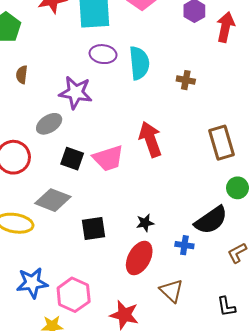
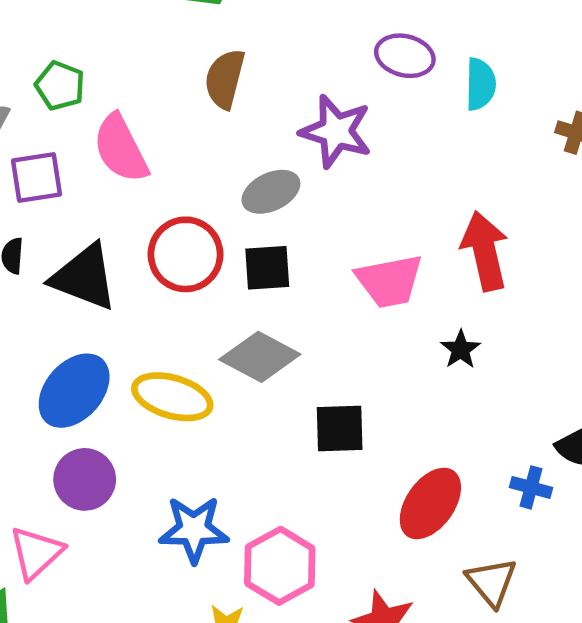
cyan semicircle: (139, 63) -> (480, 84), size x0.7
brown semicircle: (22, 75) -> (225, 79), size x1.5
black square: (72, 159) -> (267, 268), moved, turned -30
black star: (145, 223) -> (461, 349), moved, turned -30

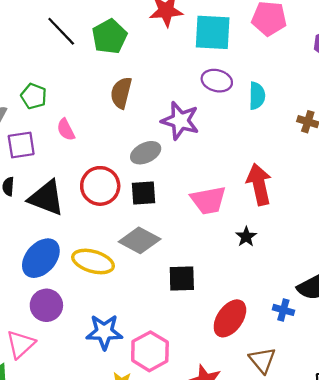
pink semicircle: (121, 148) -> (66, 130), size x0.6

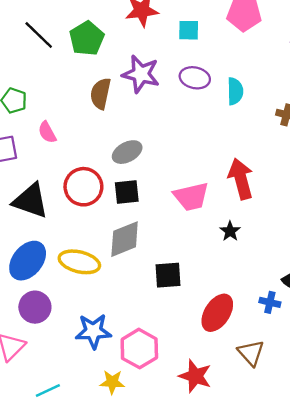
cyan square: (213, 32) -> (189, 30), size x0.6
purple star: (180, 121) -> (141, 74), moved
gray diamond: (140, 240) -> (125, 239), turned -48

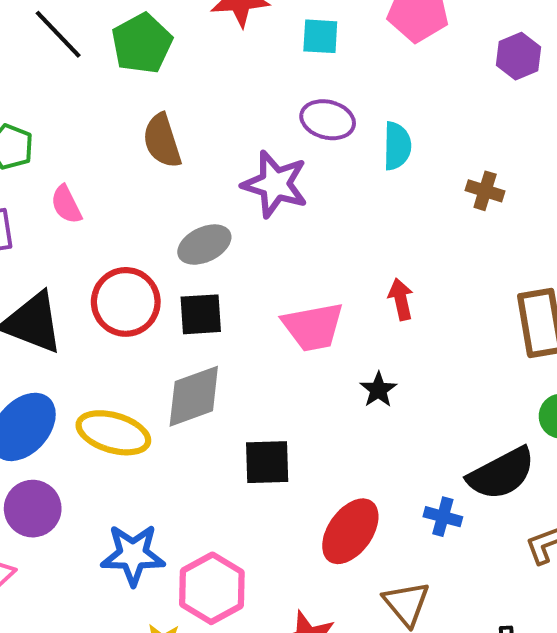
purple star: (141, 74) -> (275, 184), moved
brown semicircle: (101, 94) -> (162, 141), turned -32
red arrow: (241, 179) -> (401, 299), size x0.6

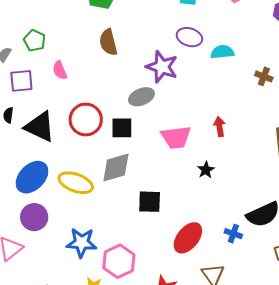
cyan semicircle: (397, 146) -> (222, 52), turned -100
gray ellipse: (204, 245) -> (141, 97), moved

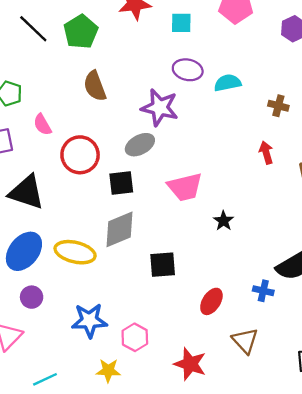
red circle: (86, 120) -> (80, 155), moved
red arrow: (220, 127) -> (266, 153), moved
purple circle: (34, 217) -> (32, 297), size x0.7
red ellipse: (188, 238) -> (211, 301), size x0.7
pink hexagon: (119, 261) -> (135, 337), size x0.7

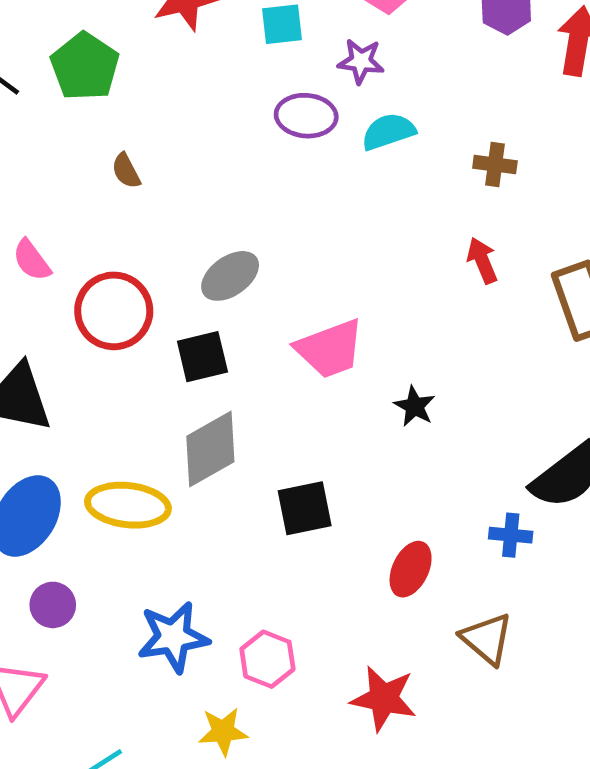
brown semicircle: (95, 86) -> (126, 171), size x0.6
purple star: (160, 108) -> (361, 61), moved, size x0.6

